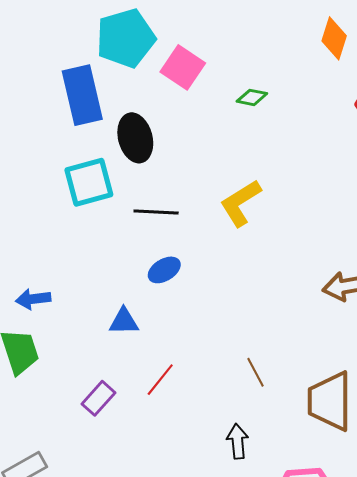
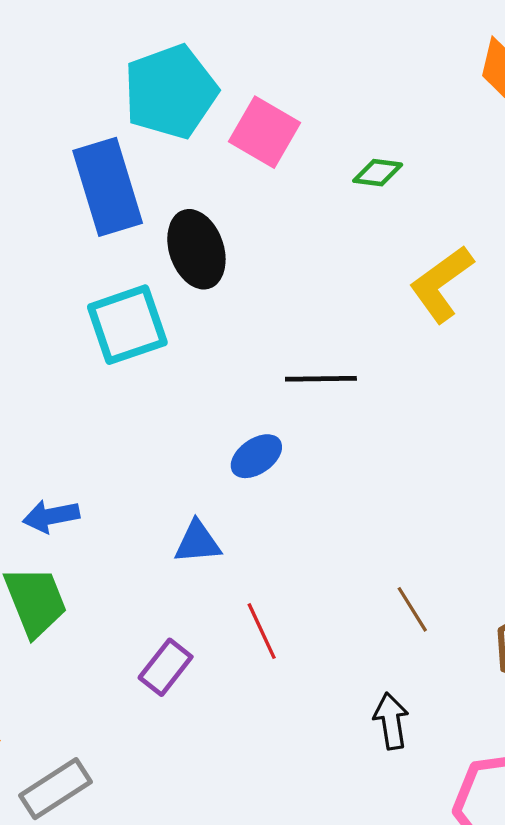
yellow L-shape: (240, 203) -> (441, 284), moved
black line: (156, 212) -> (321, 379), moved
red line: (160, 380) -> (262, 631), turned -60

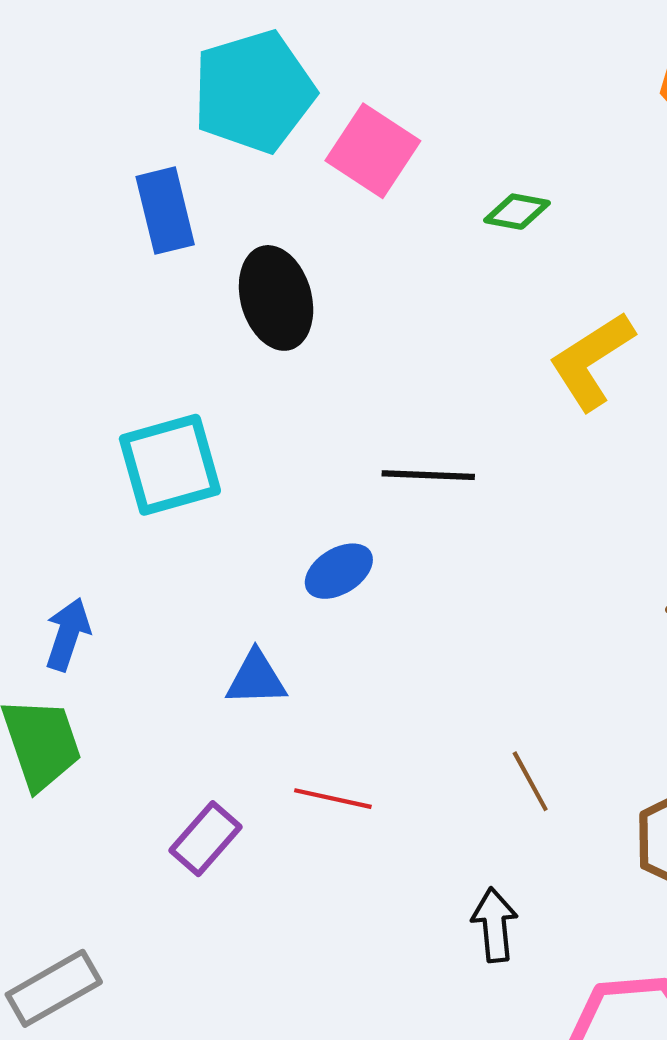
blue rectangle: (108, 187) -> (165, 211), size x0.7
cyan square: (127, 325) -> (170, 465), moved
blue arrow: (51, 516) -> (68, 634), turned 116
red line: (262, 631) -> (333, 799), turned -56

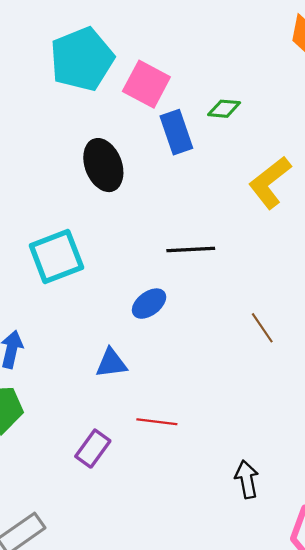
blue rectangle: (165, 211) -> (176, 132), moved
brown line: (530, 781) -> (262, 328), moved

